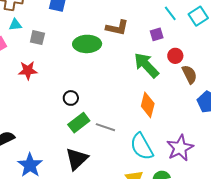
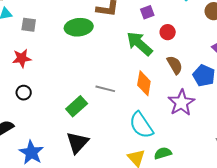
brown semicircle: (189, 74) -> (175, 65), moved
black circle: (71, 98) -> (24, 93), moved
gray line: (105, 127) -> (105, 89), moved
purple star: (180, 148) -> (181, 103), moved

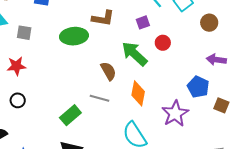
brown semicircle: (175, 65) -> (108, 71), moved

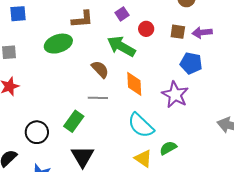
black circle: (18, 100) -> (37, 132), moved, size x1.5
brown square: (221, 105) -> (178, 32), moved

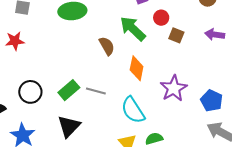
brown square: (178, 32) -> (176, 35), moved
blue pentagon: (191, 63) -> (212, 101), moved
gray line: (98, 98) -> (96, 91), moved

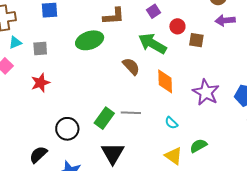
purple arrow: (215, 35) -> (225, 20), moved
cyan semicircle: (133, 110) -> (171, 123), size x0.5

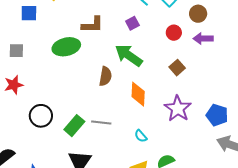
red circle: (177, 26) -> (174, 33), moved
brown square: (196, 40) -> (177, 68), moved, turned 35
brown semicircle: (131, 66) -> (105, 76), turned 48
black circle: (67, 129) -> (41, 116), moved

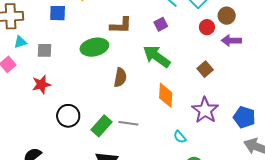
red circle: (174, 33) -> (207, 27), moved
brown semicircle: (105, 76) -> (120, 77), moved
cyan semicircle: (141, 136) -> (180, 137), moved

